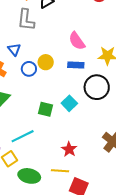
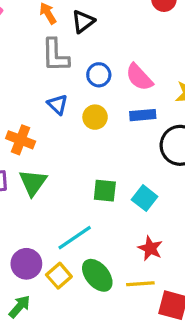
blue triangle: (14, 49) -> (58, 104), moved
blue circle: (29, 69) -> (99, 75), moved
cyan square: (69, 103) -> (145, 198), moved
green ellipse: (29, 176) -> (97, 275), moved, turned 45

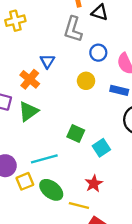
black triangle: (83, 22) -> (100, 12), turned 36
blue triangle: (58, 104) -> (47, 61), moved
green ellipse: (97, 275) -> (51, 190), turned -30

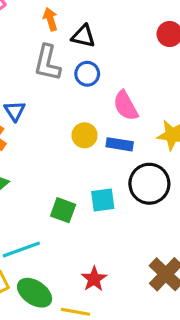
blue circle: (98, 53) -> (87, 74), moved
yellow circle: (86, 81) -> (85, 135), moved
cyan square: (101, 148) -> (103, 200), moved, turned 30

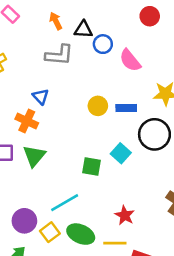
gray L-shape: (47, 63) -> (59, 55), turned -88
blue circle: (87, 74) -> (103, 44), moved
pink semicircle: (126, 106) -> (130, 60), moved
cyan square: (103, 200) -> (121, 153), turned -30

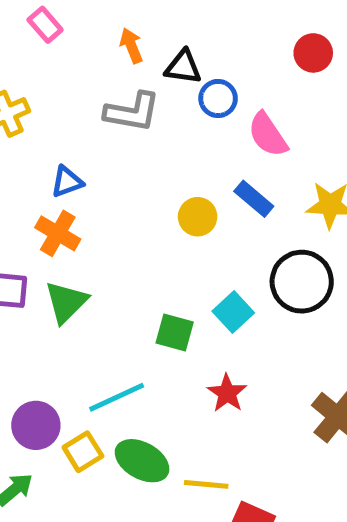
blue triangle: (41, 97) -> (67, 182), moved, turned 48
blue rectangle: (126, 108) -> (254, 199), moved, turned 36
red star: (125, 215) -> (227, 393), moved

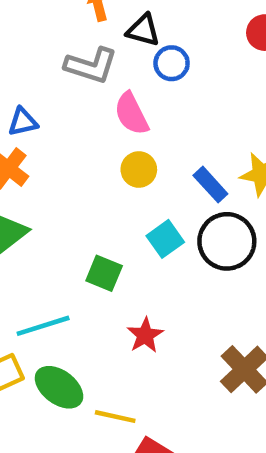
pink semicircle: (268, 135) -> (131, 114), moved
blue rectangle: (254, 199) -> (210, 185), moved
cyan square: (233, 312) -> (165, 239), moved

